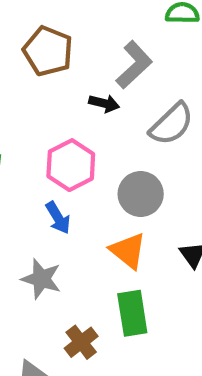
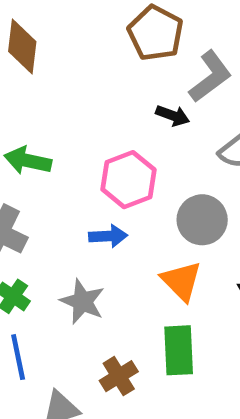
brown pentagon: (48, 51) -> (156, 33), moved
blue arrow: (58, 218) -> (108, 236), turned -68

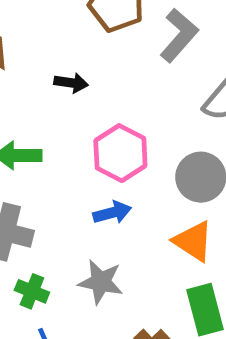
black arrow: (173, 116) -> (71, 83), moved

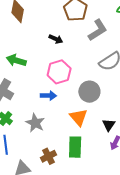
black arrow: (71, 83) -> (56, 39), moved

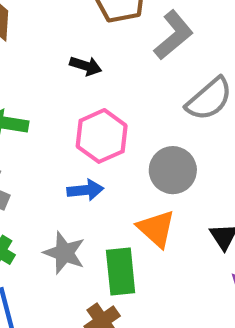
green rectangle: (75, 147) -> (121, 271), moved

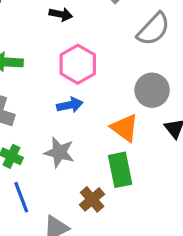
gray circle: (173, 170) -> (152, 90), moved
green rectangle: (121, 271) -> (120, 170), moved

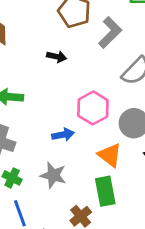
pink hexagon: (78, 64) -> (93, 108), moved

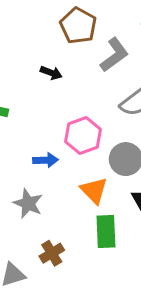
green rectangle: (105, 191) -> (106, 231), moved

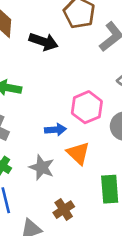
black arrow: (51, 73) -> (43, 42), moved, size x1.5
orange triangle: (94, 190) -> (78, 153), moved

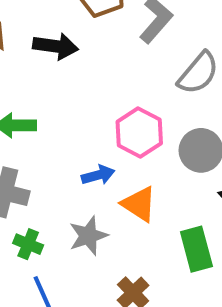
gray star: (42, 167) -> (88, 236), turned -30

